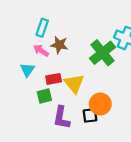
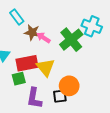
cyan rectangle: (42, 28) -> (17, 17), turned -56
pink arrow: (41, 50) -> (43, 38), moved
red rectangle: (54, 79) -> (27, 63), size x1.5

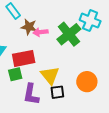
pink arrow: (43, 38) -> (41, 32), turned -40
yellow triangle: (45, 67) -> (50, 75), moved
orange circle: (69, 86) -> (87, 82), moved

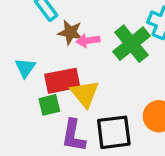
yellow triangle: (50, 75) -> (85, 94), moved
black square: (57, 92) -> (114, 132), size x1.6

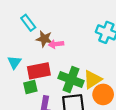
green cross: (131, 44) -> (71, 79), moved, turned -30
yellow triangle: (85, 94) -> (92, 79), moved, turned 36

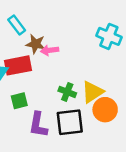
red rectangle: (39, 71) -> (18, 65), moved
green cross: (71, 79) -> (67, 92), size x0.6

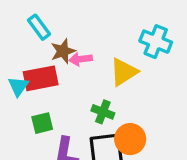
brown star: (36, 44) -> (63, 51), turned -30
yellow triangle: (92, 92) -> (124, 72), moved
orange circle: (105, 110) -> (130, 139), moved

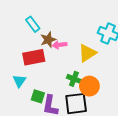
cyan triangle: (18, 86) -> (19, 81), moved
green square: (42, 123) -> (38, 96), moved, turned 32
orange circle: (130, 139) -> (89, 86), moved

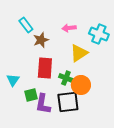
pink arrow: (60, 45) -> (69, 28), moved
red rectangle: (34, 57) -> (45, 68), moved, turned -75
green square: (38, 96) -> (31, 95), turned -32

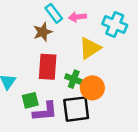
cyan rectangle: (26, 25) -> (54, 13), moved
purple L-shape: (43, 104) -> (45, 111), turned -105

